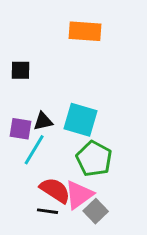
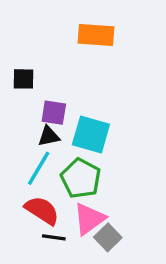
purple square: (21, 129) -> (54, 113), moved
green pentagon: (94, 159) -> (81, 178), moved
red semicircle: (55, 190) -> (42, 210), moved

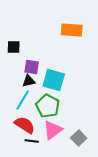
orange rectangle: (96, 35) -> (72, 30), moved
gray square: (108, 237) -> (79, 138), moved

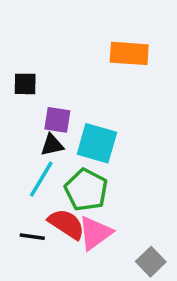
red semicircle: (25, 125) -> (66, 224), moved
gray square: (79, 138) -> (151, 262), moved
black line: (32, 141) -> (32, 237), moved

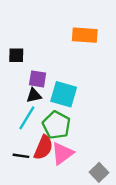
red semicircle: (66, 224) -> (43, 148), turned 80

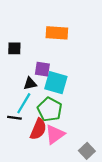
orange rectangle: (85, 35) -> (57, 33), moved
purple square: (38, 79) -> (42, 69), moved
black line: (21, 156) -> (14, 118), moved

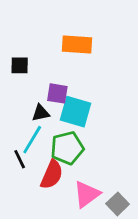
green pentagon: (50, 109) -> (67, 148), turned 30
black line: (14, 118) -> (20, 159), turned 56
pink triangle: (55, 134) -> (87, 194), moved

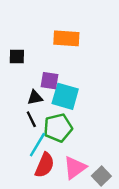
cyan line: (32, 140) -> (37, 145), moved
black line: (20, 159) -> (31, 119), moved
red semicircle: (52, 175) -> (45, 165), moved

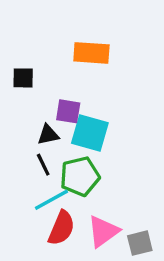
cyan line: (37, 145) -> (51, 200), turned 30
gray square: (101, 176) -> (140, 243), turned 30

